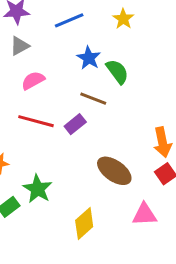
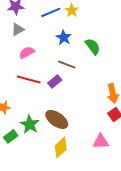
yellow star: (123, 19) -> (72, 10), moved
green semicircle: (117, 72) -> (93, 46), moved
brown ellipse: (114, 171) -> (57, 119), moved

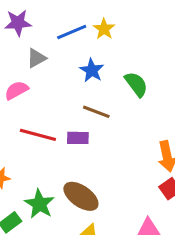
gray triangle: (18, 29) -> (36, 58), moved
pink semicircle: (27, 52) -> (16, 90), moved
purple rectangle: (55, 81) -> (78, 138), turned 40

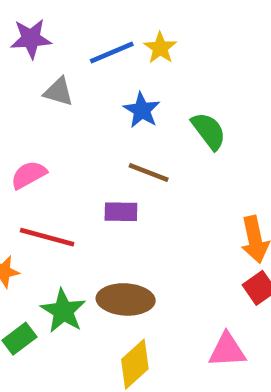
gray triangle: (36, 58) -> (59, 92), turned 45
pink semicircle: (16, 90) -> (29, 175), moved
red line: (38, 135) -> (47, 237), moved
brown ellipse: (81, 196) -> (126, 299), turned -32

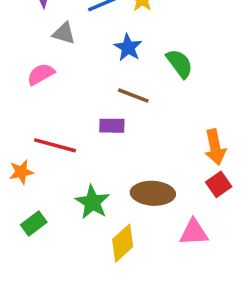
pink semicircle: (29, 175) -> (41, 74), moved
brown ellipse: (126, 299) -> (153, 193), moved
green star: (63, 311) -> (92, 202), moved

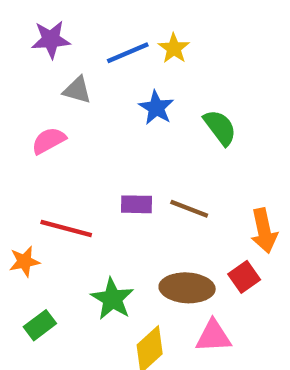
brown line: (133, 96) -> (189, 209), moved
red square: (219, 184) -> (244, 277), moved
pink triangle: (194, 232) -> (213, 336), moved

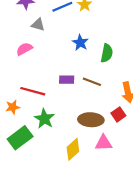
blue star: (156, 108) -> (80, 43), moved
green semicircle: (220, 127) -> (107, 53), moved, turned 48
green star: (112, 299) -> (44, 119), moved
green rectangle: (40, 325) -> (20, 138), size x1.6

